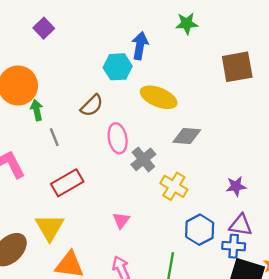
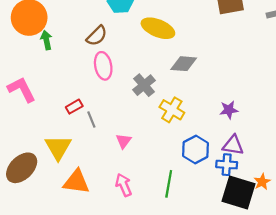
gray line: (54, 137) -> (91, 119), moved
pink ellipse: (118, 138) -> (103, 66), moved
red rectangle: (67, 183) -> (74, 107), size x0.6

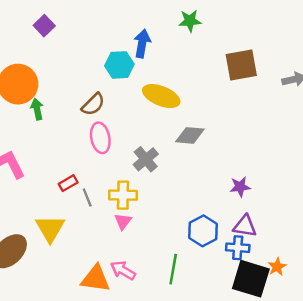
yellow cross: (172, 110) -> (123, 195), moved, turned -30
orange triangle: (76, 182) -> (96, 279), moved
pink arrow: (124, 185) -> (123, 270), turned -35

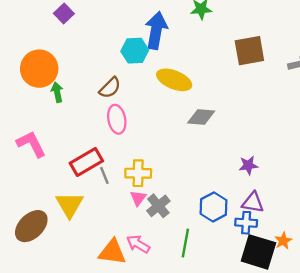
blue arrow: (142, 43) -> (156, 30), size x1.4
gray cross: (146, 159) -> (158, 206), moved
red rectangle: (68, 183) -> (86, 162), size x1.8

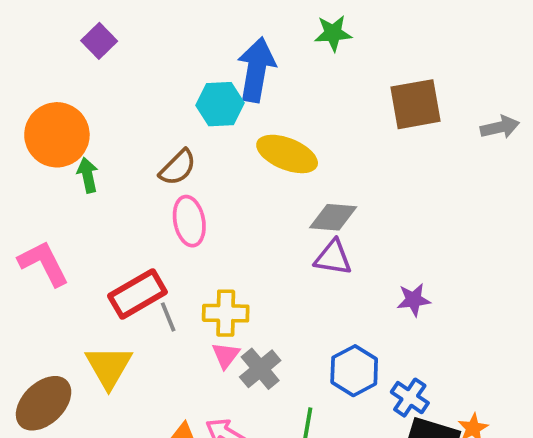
purple triangle: (253, 202) -> (333, 258), moved
blue cross: (246, 223) -> (410, 398), turned 30

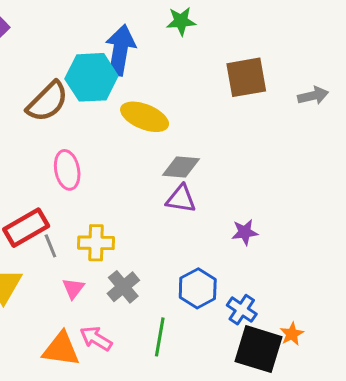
cyan hexagon: (220, 104) -> (91, 77), size x1.4
brown semicircle: (178, 167) -> (47, 102), moved, size x1.4
pink triangle: (226, 355) -> (73, 288), moved

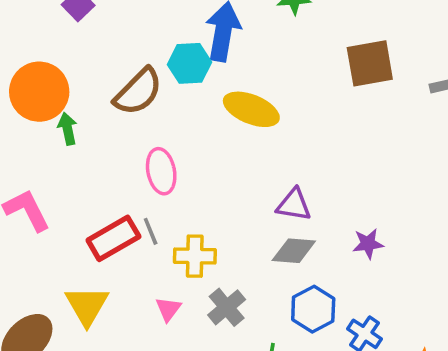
cyan hexagon: (91, 77) -> (189, 63), size x0.7
gray diamond: (181, 167) -> (294, 251), moved
gray line: (50, 246) -> (151, 231), moved

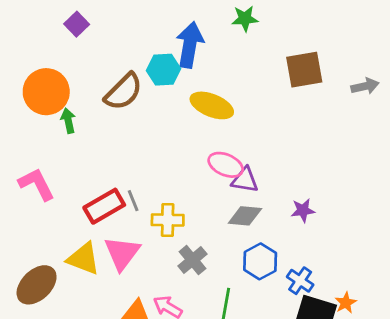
pink ellipse: (161, 171) -> (226, 165), moved, turned -56
yellow triangle: (87, 306) -> (83, 259), turned -39
pink triangle: (168, 309) -> (122, 253), moved, size x1.8

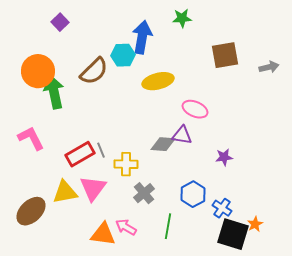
yellow ellipse: (212, 105) -> (158, 81), turned -36
green arrow: (68, 121) -> (54, 92), size x1.8
pink ellipse: (226, 165) -> (195, 109), moved
gray diamond: (245, 216) -> (163, 144), moved
yellow triangle: (83, 259) -> (65, 192), turned -32

